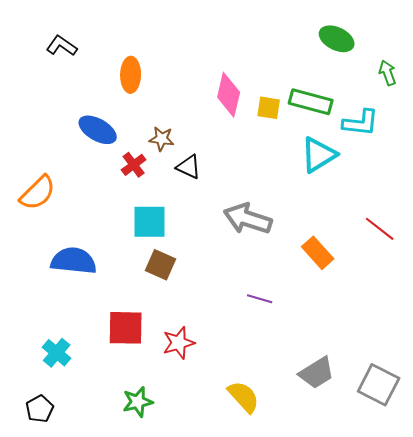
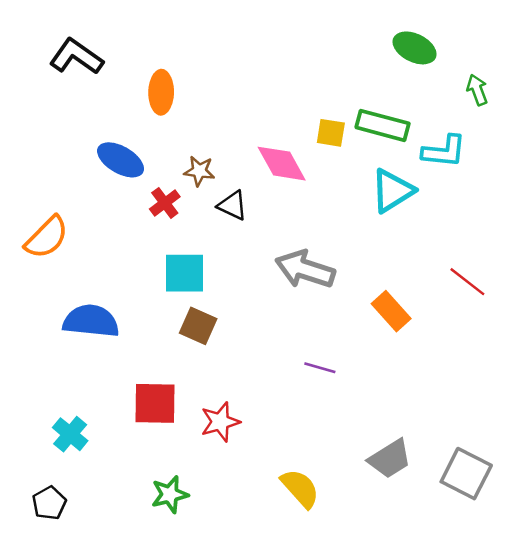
black L-shape: (62, 46) -> (76, 57), size x1.4
pink diamond: (229, 95) -> (282, 164), moved, turned -42

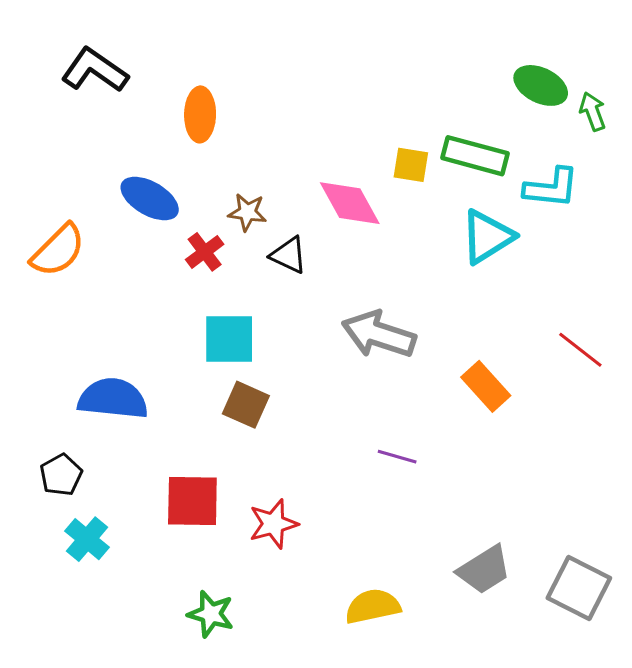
green ellipse: (415, 48) -> (541, 85), moved
orange semicircle: (47, 237) -> (58, 250), moved
yellow semicircle: (300, 488) -> (373, 606), turned -60
green star: (170, 494) -> (211, 614), turned 30
black pentagon: (49, 503) -> (61, 475), moved

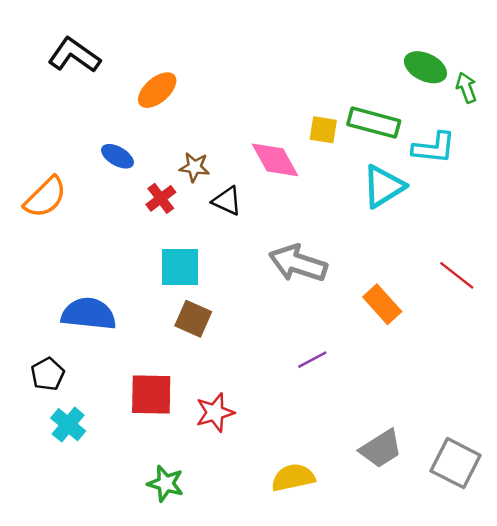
orange ellipse: (200, 114) -> (157, 90), turned 48
blue ellipse: (150, 198) -> (117, 156), size x0.7
purple line: (397, 457) -> (312, 360), turned -44

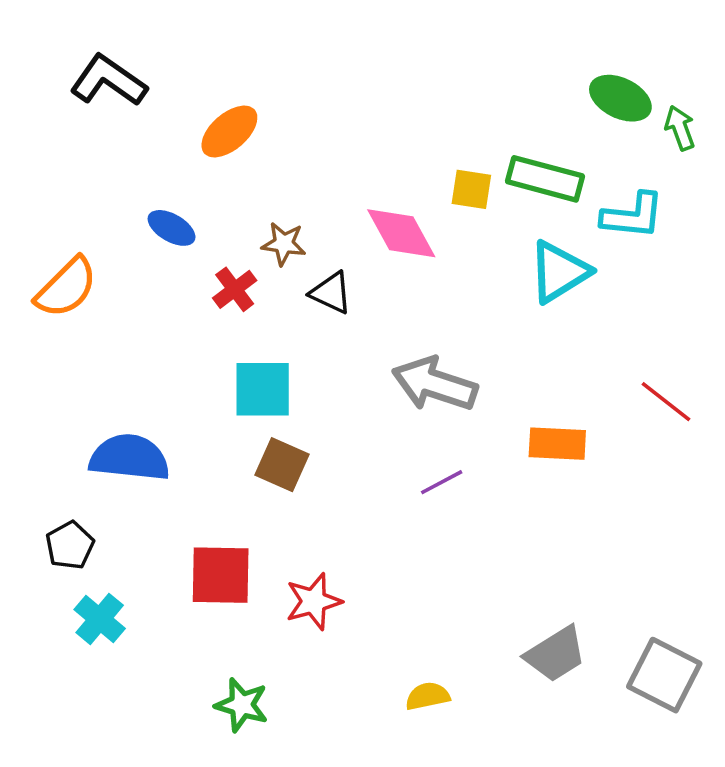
orange rectangle: (382, 304) -> (557, 444), turned -45
purple line: (312, 360) -> (442, 482), moved
yellow semicircle: (293, 478) -> (428, 696), size x0.7

